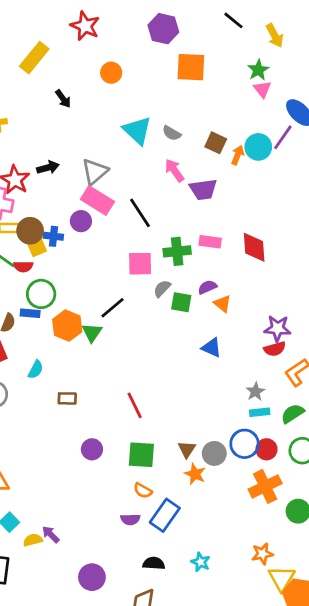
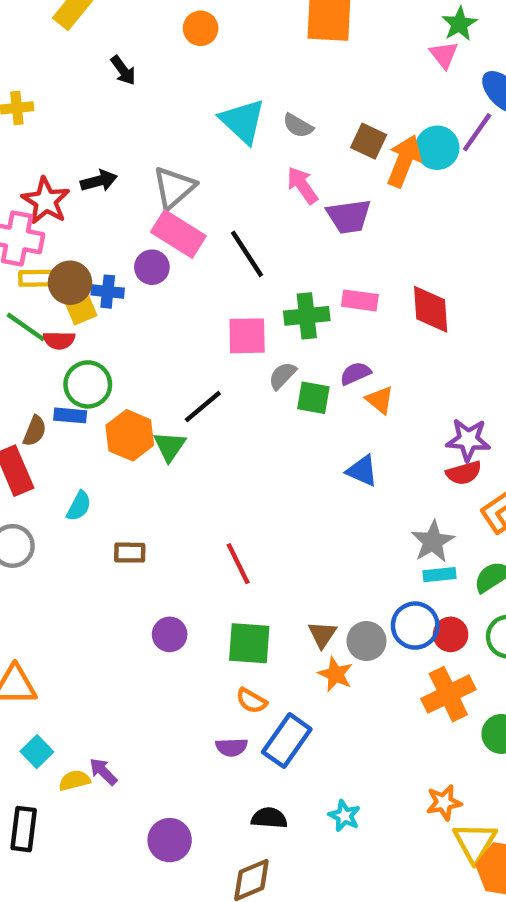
green star: (258, 70) -> (459, 24), moved
orange arrow: (238, 155) -> (404, 161), size x1.6
gray star: (255, 392) -> (433, 541), size x1.4

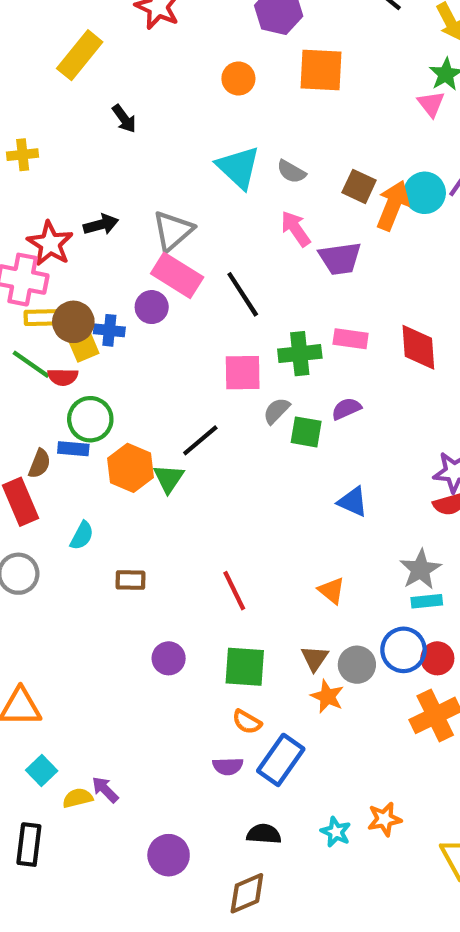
orange circle: (201, 28) -> (238, 79), moved
orange triangle: (380, 400) -> (332, 591), moved
orange star: (444, 803) -> (384, 819), moved

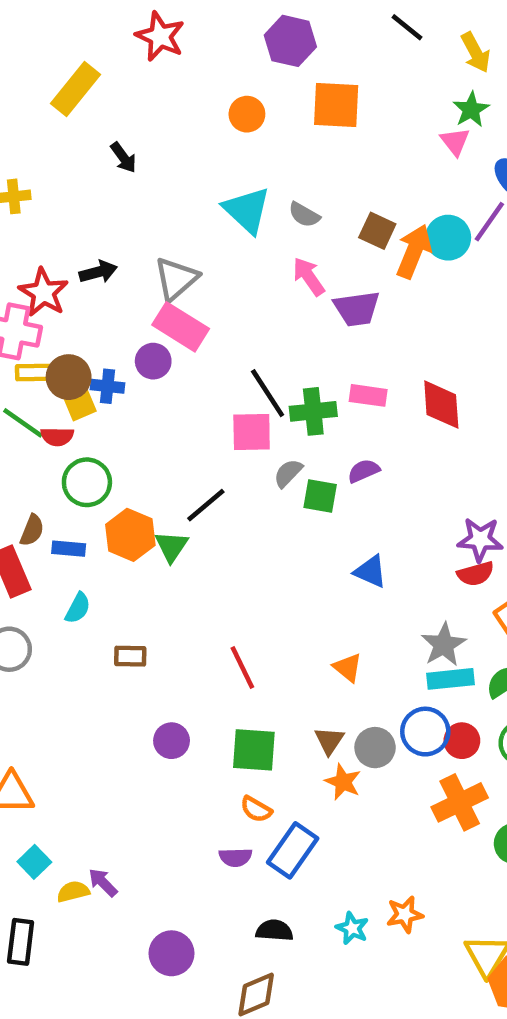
black line: (243, 294) -> (268, 393), moved
blue rectangle: (73, 449) -> (69, 549), moved
cyan rectangle: (427, 601) -> (450, 679), size x1.4

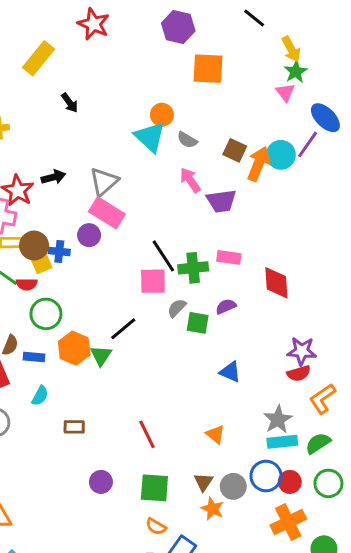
yellow arrow: (476, 52) -> (291, 49), moved
orange circle: (247, 114) -> (162, 115), moved
red diamond: (441, 405) -> (276, 283), moved

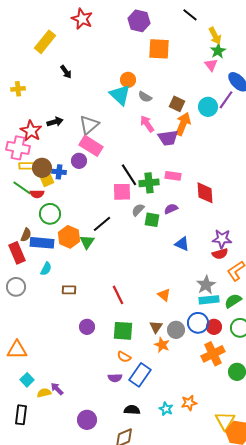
orange arrow: (259, 164) -> (183, 124), moved
blue rectangle: (34, 357) -> (42, 243), size x1.6
blue triangle: (230, 372) -> (182, 244), moved

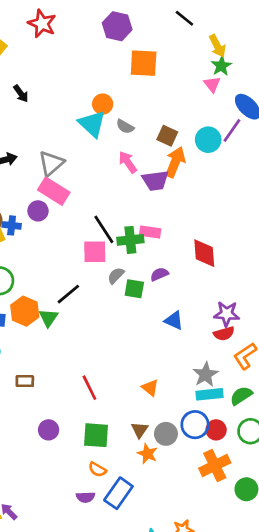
pink rectangle: (173, 176) -> (150, 232), moved

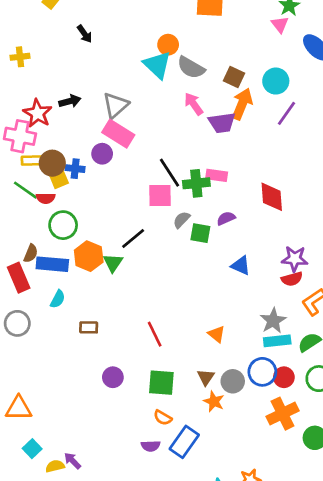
gray semicircle: (125, 126) -> (191, 68), size x1.5
purple line: (232, 130) -> (287, 113), moved

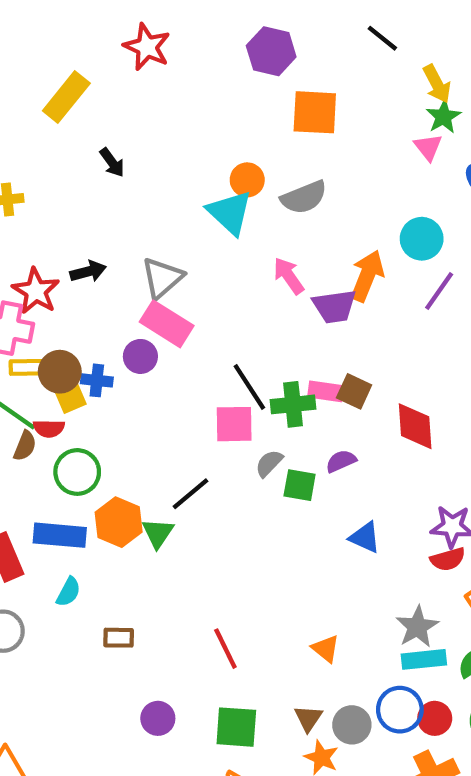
gray semicircle: (191, 68) -> (304, 197), moved, turned -52
brown square: (234, 77) -> (354, 391), moved
brown semicircle: (31, 253) -> (25, 446), moved

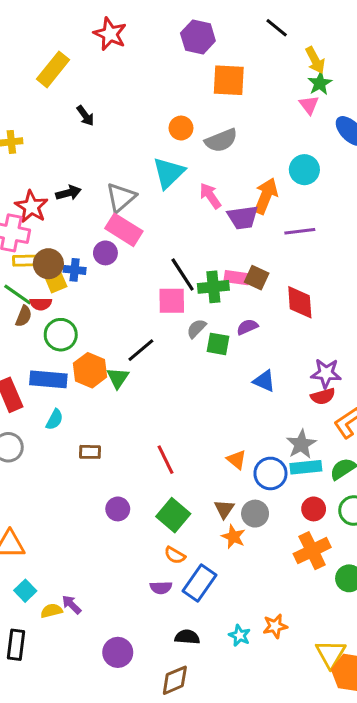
cyan triangle: (230, 213) -> (169, 173), moved, turned 33
purple line: (439, 291) -> (300, 231), moved, turned 48
blue circle: (400, 710) -> (270, 473), moved
green square: (236, 727) -> (173, 515), turned 36

